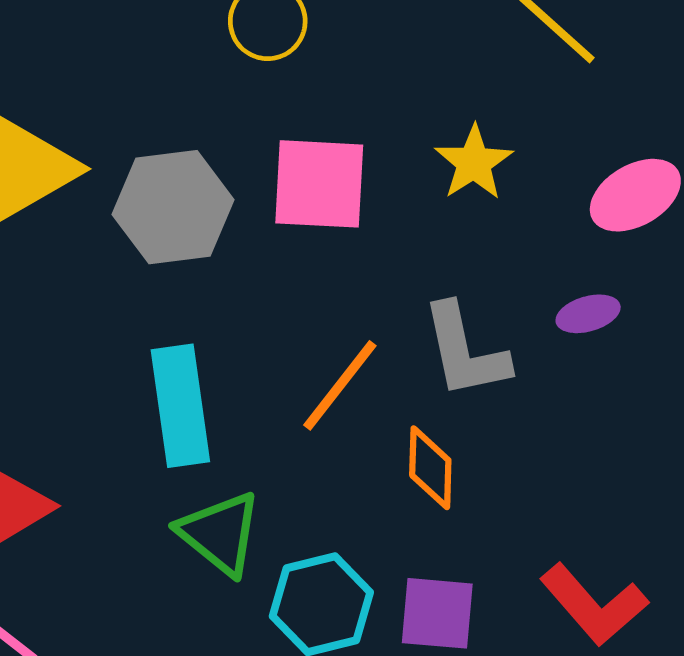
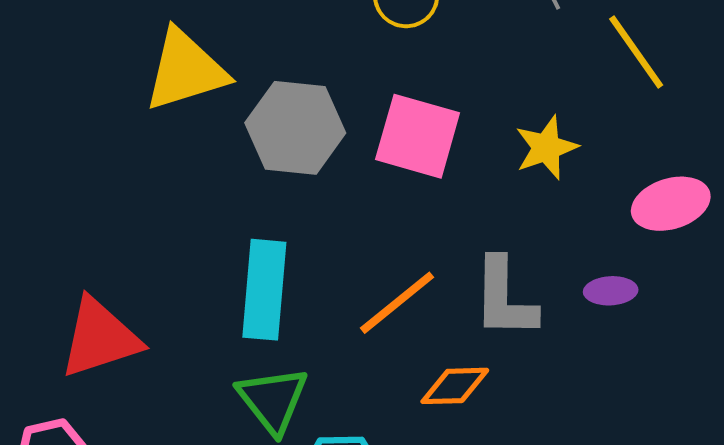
orange diamond: (430, 468) -> (455, 386), turned 74

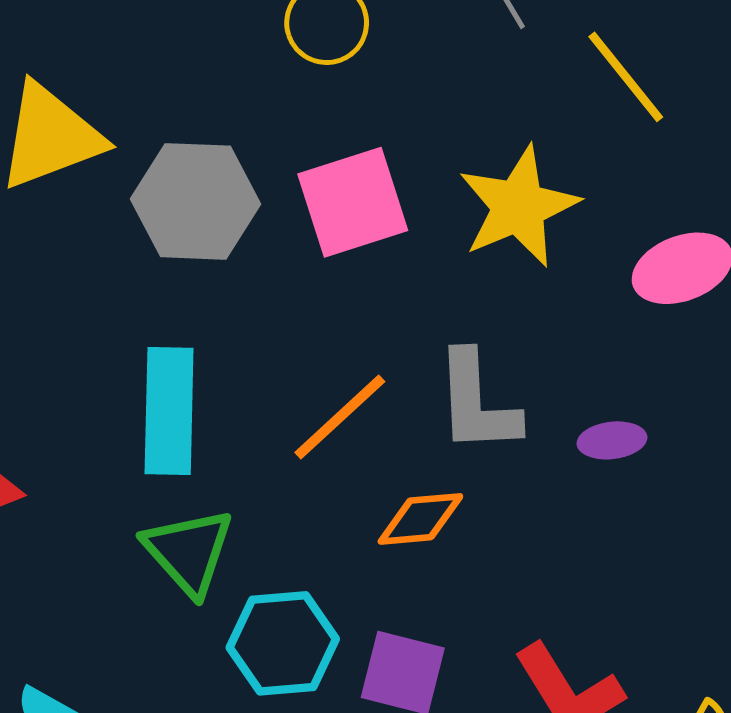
pink square: (418, 136) -> (353, 202), turned -30
yellow star: (546, 148) -> (518, 207), size x1.5
purple ellipse: (611, 291) -> (612, 440), moved

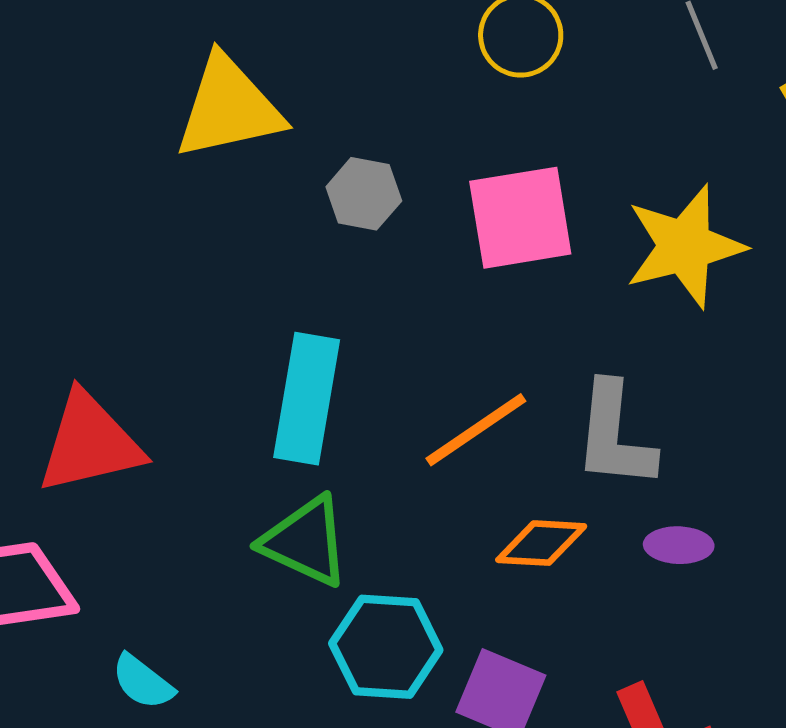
gray hexagon: (195, 201) -> (364, 194), size x0.6
purple ellipse: (612, 440) -> (679, 545), moved
green triangle: (189, 552) -> (305, 541), turned -32

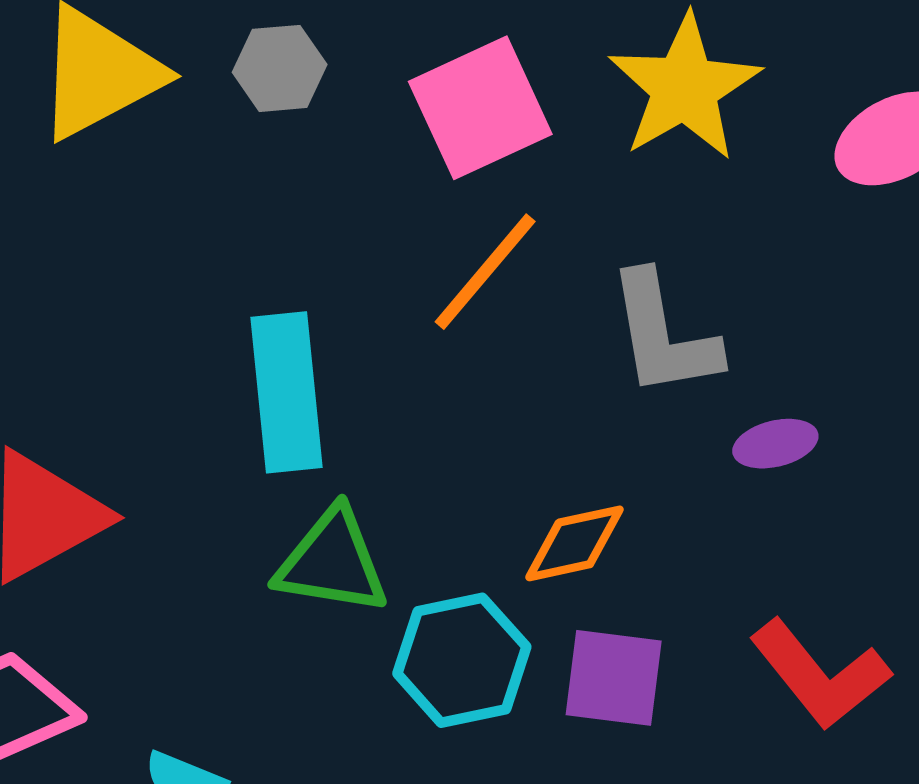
gray hexagon: (364, 194) -> (280, 68), moved
orange line: (476, 430) -> (485, 272), moved
orange diamond: (541, 543) -> (574, 543), moved

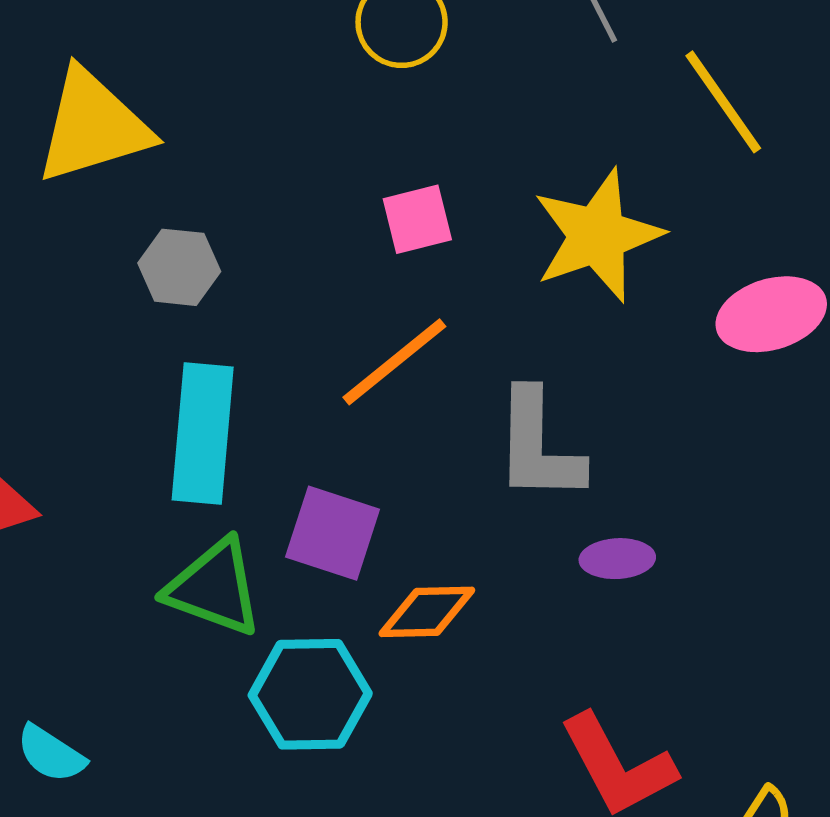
gray hexagon: (280, 68) -> (179, 267), moved
pink square: (480, 108) -> (417, 219), size x0.6
purple square: (614, 678) -> (333, 533), moved

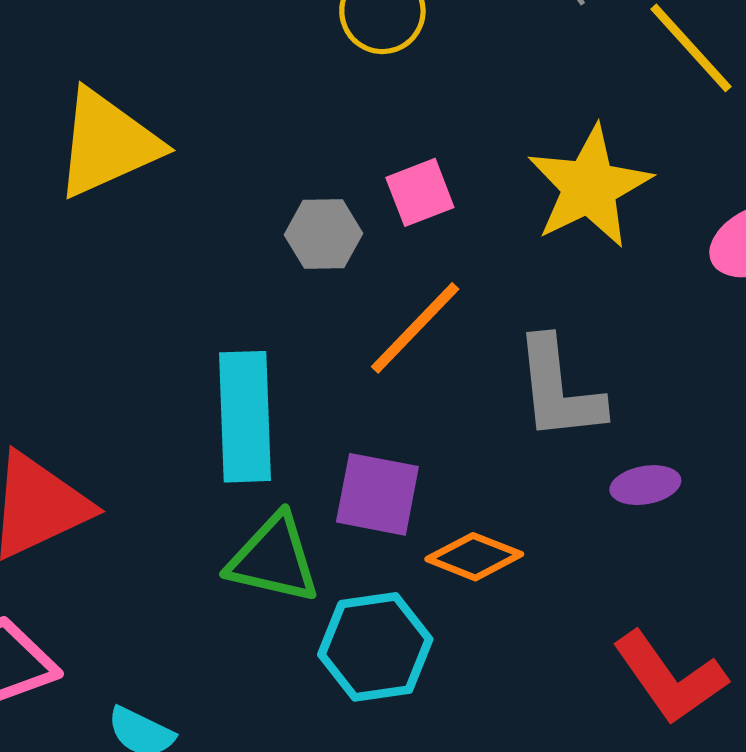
gray hexagon: (179, 267) -> (323, 234), moved
orange diamond: (427, 612) -> (474, 557), turned 30

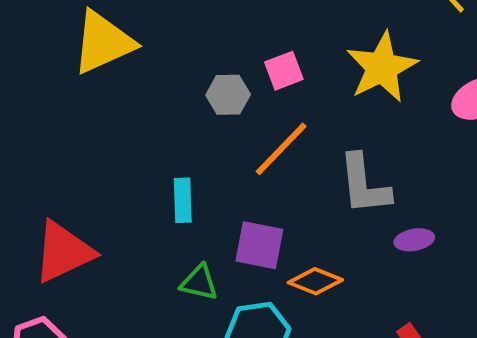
cyan rectangle: (245, 417) -> (183, 200), size x0.6
green triangle: (274, 559) -> (199, 283), size x0.7

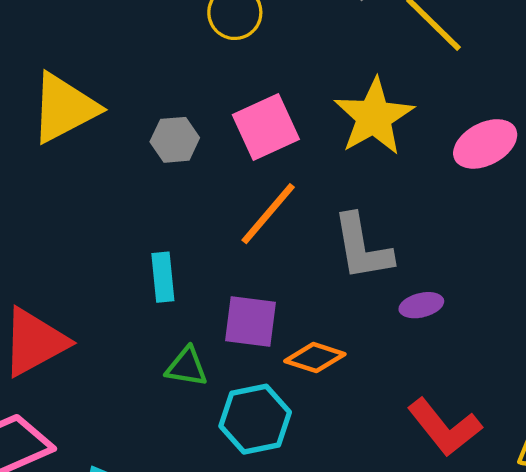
pink square: (284, 71) -> (266, 127), size x1.5
gray hexagon: (228, 95) -> (175, 140), moved

